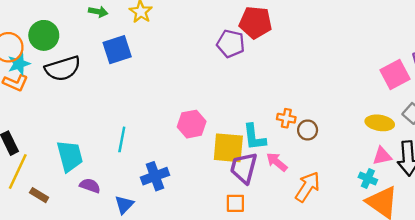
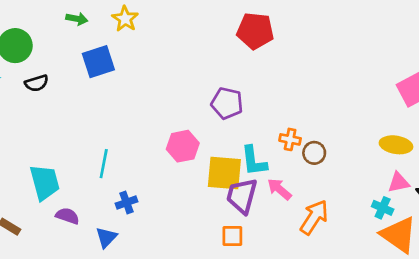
purple pentagon: (231, 44) -> (227, 103), moved
black semicircle: (63, 69) -> (37, 83), size x0.6
blue cross: (155, 176) -> (126, 202), moved, size x0.7

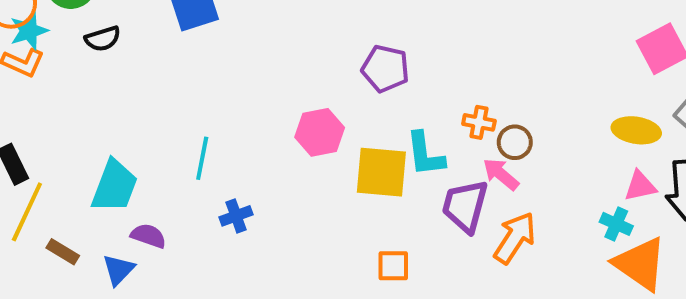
cyan trapezoid: (45, 182) -> (115, 186), turned 36
pink arrow: (279, 189) -> (501, 174), moved
purple trapezoid: (242, 196) -> (465, 206), moved
blue triangle: (106, 237) -> (119, 270), moved

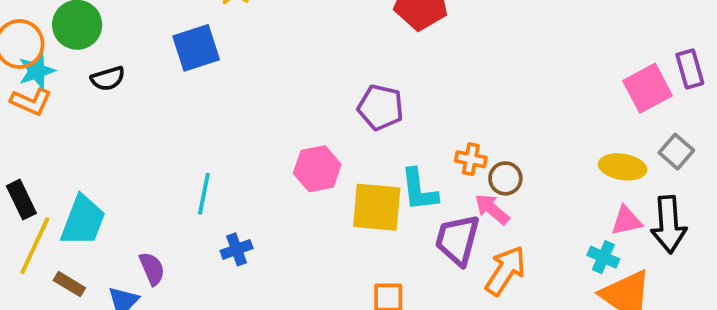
cyan trapezoid: (115, 186) -> (83, 221), moved
purple semicircle: (148, 236) -> (152, 269), turned 48

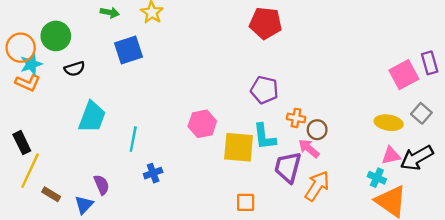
purple pentagon: (381, 107) -> (264, 90), moved
cyan trapezoid: (83, 221) -> (92, 117), moved
black arrow: (669, 225) -> (417, 158), turned 64

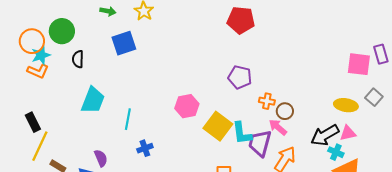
black semicircle: (75, 69) -> (78, 59), turned 108
pink square: (404, 75) -> (359, 64), turned 35
cyan L-shape: (264, 137) -> (242, 133), moved
yellow square: (239, 147) -> (218, 126), turned 32
black arrow: (417, 158) -> (325, 135), moved

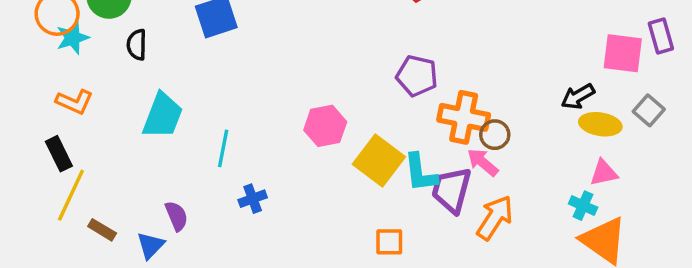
orange L-shape: (38, 71) -> (74, 102), moved
orange cross: (267, 101) -> (464, 117), size x1.8
black arrow: (325, 135) -> (578, 97), moved, size x0.7

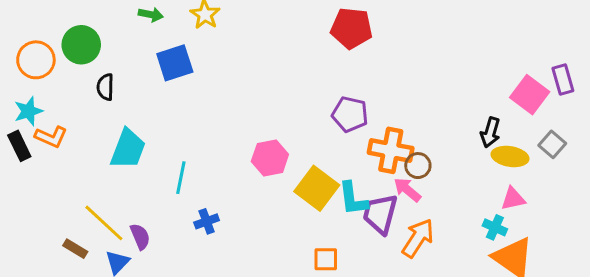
cyan star: (73, 38) -> (28, 111), moved
pink square: (623, 53) -> (530, 95), turned 30
black arrow: (578, 97) -> (490, 132), turned -44
black rectangle: (59, 154) -> (19, 146), moved
yellow line: (71, 195) -> (104, 223), moved, turned -72

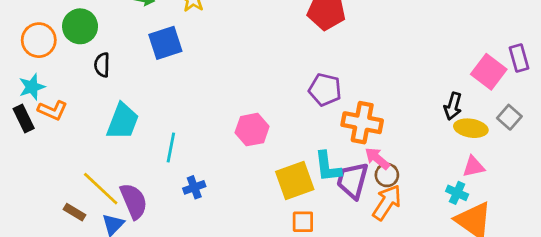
brown circle: (418, 166) -> (387, 175), moved
yellow square: (317, 188) -> (295, 180), moved, turned 33
purple semicircle: (140, 237) -> (134, 201), size x1.5

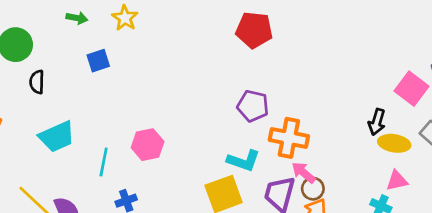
blue square: (165, 43) -> (98, 61), size x0.7
cyan trapezoid: (123, 121) -> (57, 137), turned 45
pink hexagon: (252, 130) -> (148, 145), moved
cyan L-shape: (328, 167) -> (244, 161), moved, turned -64

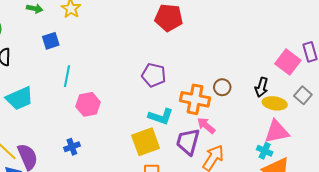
purple pentagon: (253, 106) -> (154, 75), moved
cyan line: (104, 162) -> (67, 76), moved
pink triangle: (397, 181) -> (277, 132), size x1.5
brown circle: (313, 189) -> (222, 87), moved

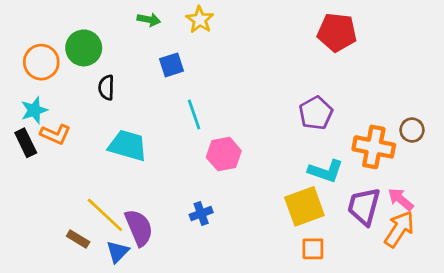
purple pentagon: (154, 75) -> (316, 113), turned 30
cyan line: (67, 76) -> (194, 114), turned -30
cyan trapezoid: (19, 98) -> (128, 146), turned -140
pink arrow: (206, 126) -> (401, 199), moved

